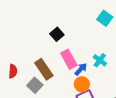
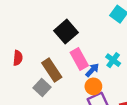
black square: (57, 34) -> (66, 32), size x1.5
red semicircle: (13, 71) -> (18, 58), moved

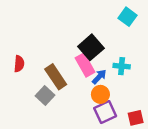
black square: (66, 32) -> (91, 47), moved
cyan cross: (113, 60) -> (122, 66), turned -32

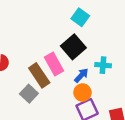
cyan square: (127, 17) -> (80, 17), moved
pink rectangle: (85, 65) -> (54, 64), moved

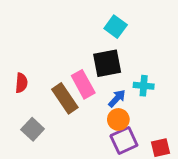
black square: (73, 47) -> (107, 63), turned 30
gray square: (29, 94) -> (33, 129), moved

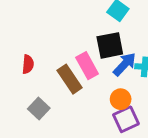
blue arrow: (117, 98) -> (125, 64), moved, size x1.4

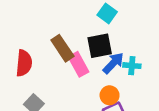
red semicircle: (28, 64) -> (24, 63), size x1.5
brown rectangle: (70, 79) -> (62, 48), moved

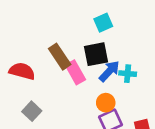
cyan square: (107, 13) -> (103, 23), turned 30
red semicircle: (24, 63) -> (22, 71), turned -80

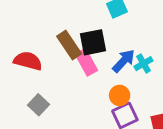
black square: (96, 54) -> (93, 42), moved
cyan cross: (128, 74) -> (144, 64), turned -35

